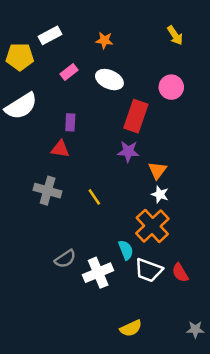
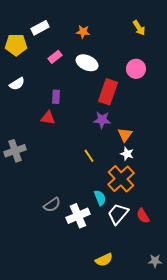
white semicircle: (21, 106) -> (17, 84), size x0.6
gray cross: (48, 191) -> (15, 151), moved, turned -35
yellow line: (94, 197) -> (89, 156), moved
white trapezoid: (149, 270) -> (118, 214), turned 110

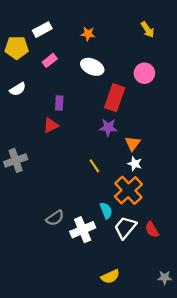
pink rectangle: (55, 57) -> (50, 60), moved
red triangle: (48, 118) -> (51, 125), turned -35

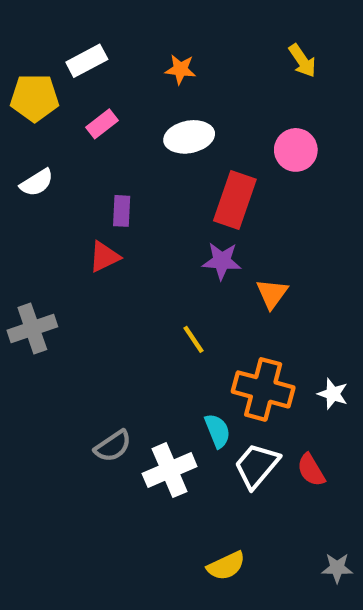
white ellipse: (92, 67) -> (189, 137), turned -35
white star: (135, 164) -> (333, 394), moved
orange cross: (128, 190) -> (263, 389), turned -32

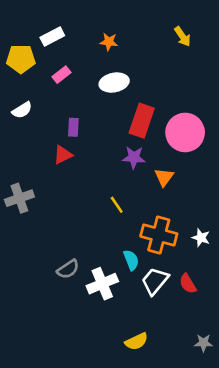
pink circle: (296, 150) -> (185, 132), moved, size x1.5

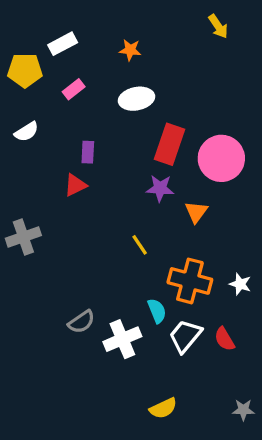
yellow arrow: (182, 36) -> (218, 26), moved

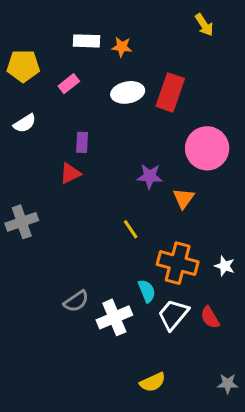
white rectangle: (63, 44) -> (86, 41), moved, turned 30
red rectangle: (169, 144) -> (170, 92), moved

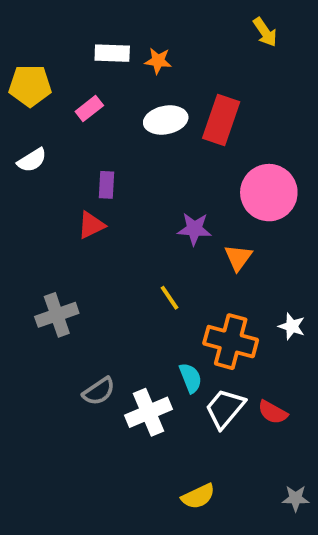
gray cross: (22, 222) -> (57, 315), moved
white star: (225, 266) -> (292, 326), moved
red semicircle: (210, 317) -> (273, 412), turned -30

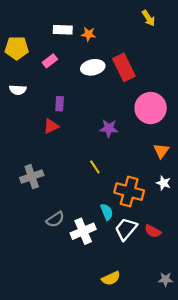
red rectangle: (221, 120) -> (124, 67), turned -45
white semicircle: (32, 160) -> (18, 90), turned 35
orange triangle: (238, 258) -> (161, 151), moved

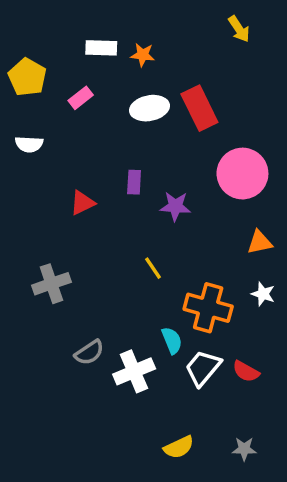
yellow pentagon: (17, 48) -> (27, 77), turned 30
purple rectangle: (60, 104) -> (134, 182), moved
orange triangle: (161, 151) -> (260, 242), turned 42
gray star: (166, 279) -> (244, 449), moved

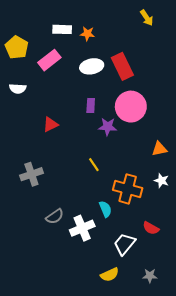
pink rectangle: (81, 98) -> (49, 60), size x1.5
pink circle: (242, 174) -> (131, 107), moved
purple rectangle: (134, 182) -> (91, 106), moved
white trapezoid: (203, 368) -> (124, 244), moved

